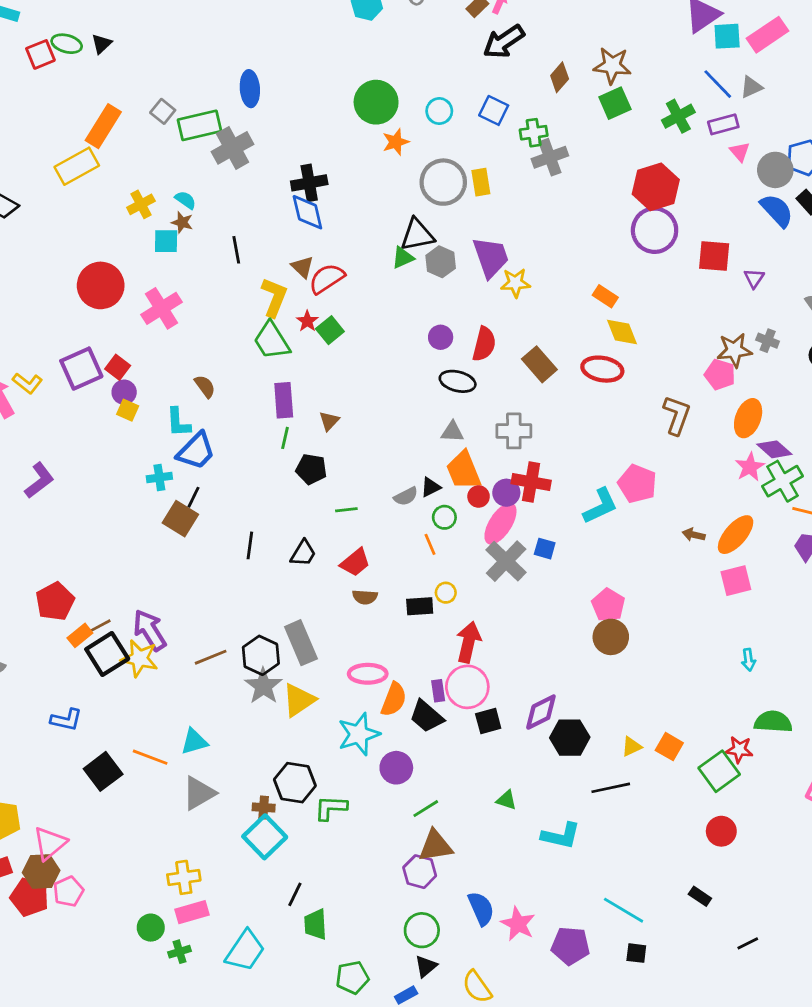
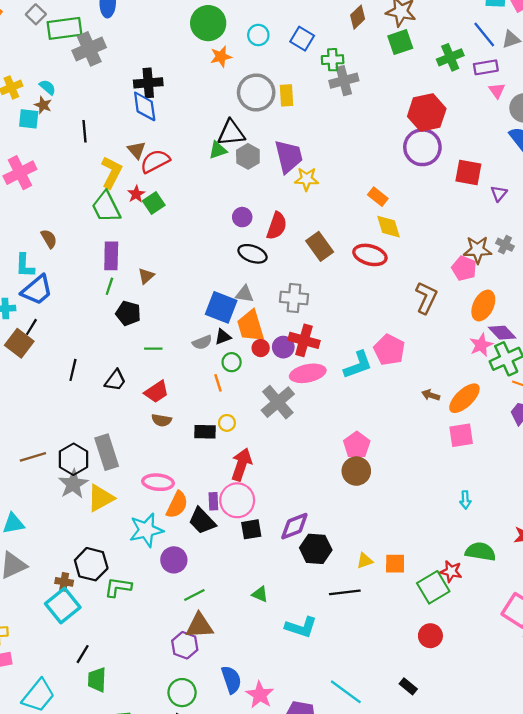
pink ellipse: (500, 524) -> (308, 373), moved, turned 40
blue square: (545, 549) -> (221, 307), moved, size x1.8
orange square: (669, 747) -> (395, 564), turned -35

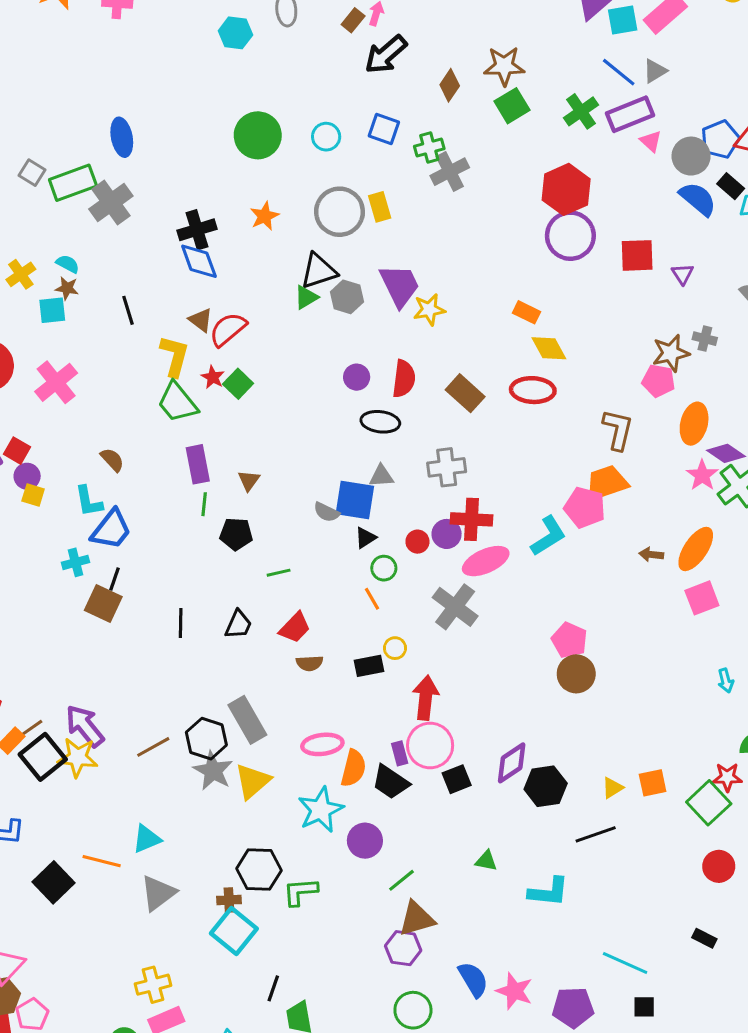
orange star: (221, 57) -> (264, 216), moved
purple rectangle: (486, 67) -> (630, 114), size x1.4
orange trapezoid: (251, 326) -> (607, 483), moved, turned 100
gray semicircle: (202, 342) -> (326, 512), moved, turned 60

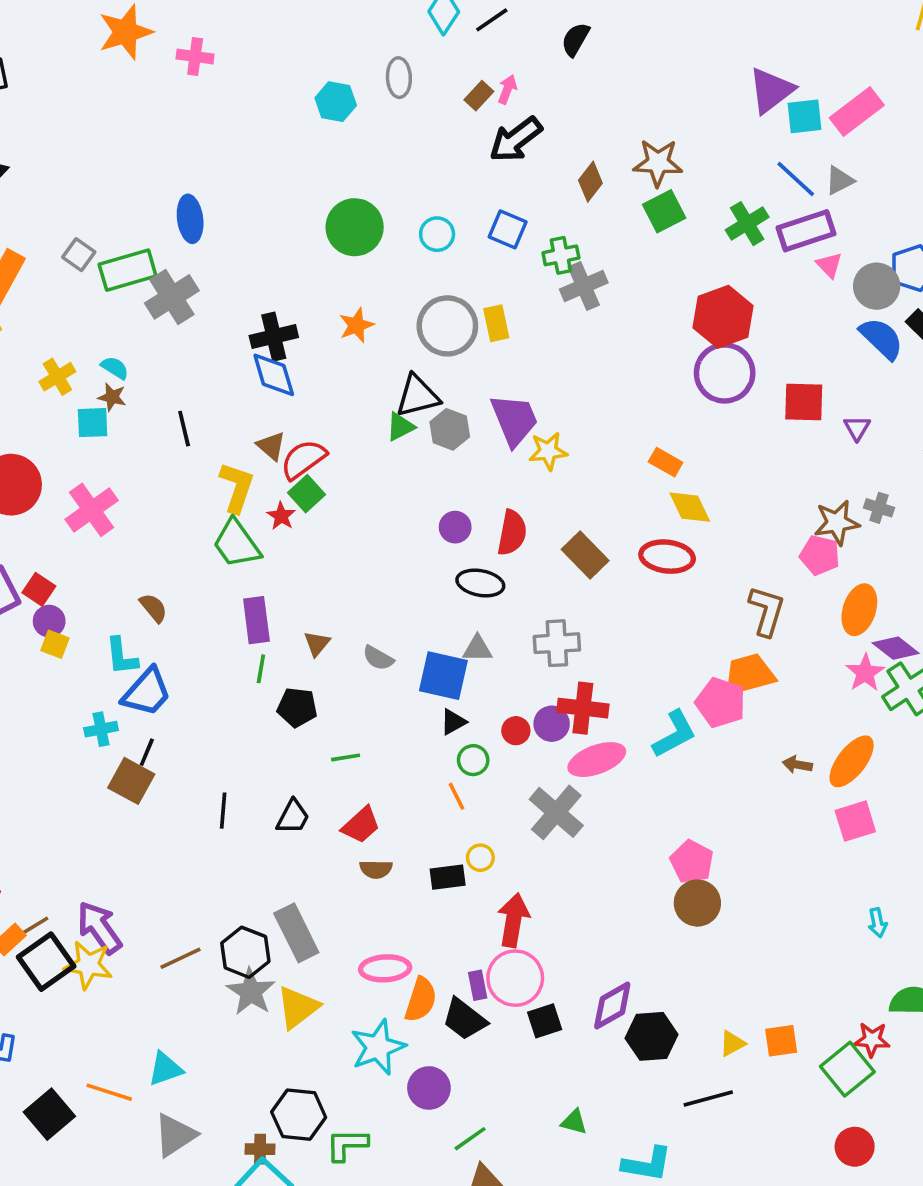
green square: (238, 384) -> (307, 494), moved
gray semicircle: (326, 512) -> (378, 658), moved

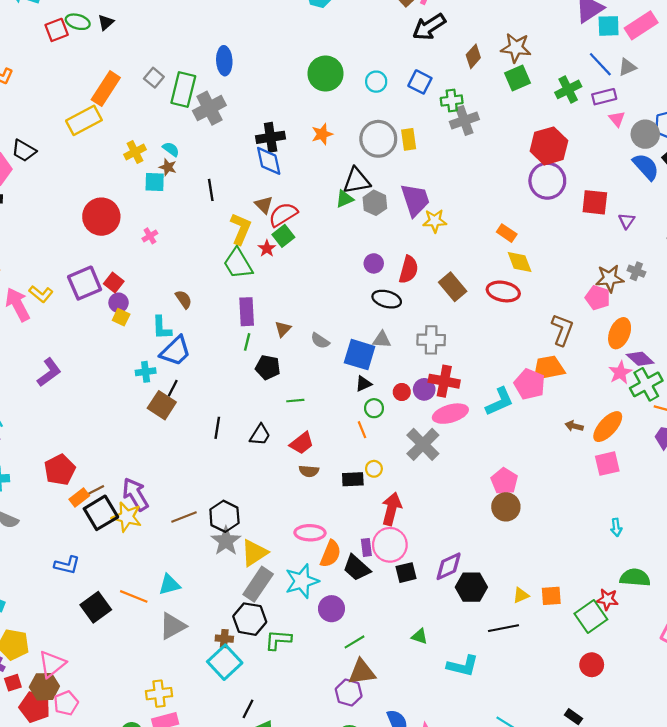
purple rectangle: (806, 231) -> (604, 97), size x0.7
green rectangle: (128, 270) -> (183, 89), turned -64
pink cross: (92, 510) -> (150, 236), size x0.5
gray rectangle: (296, 933) -> (258, 584), moved, turned 56

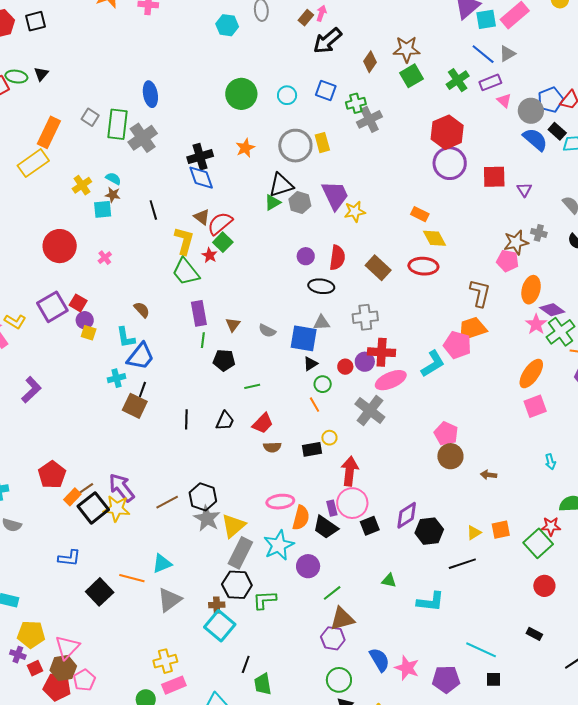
brown arrow: (574, 426) -> (489, 475), moved

